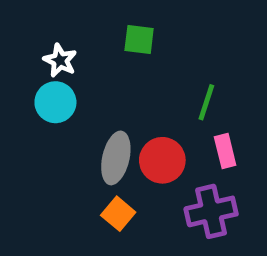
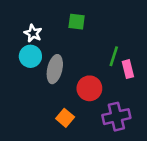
pink rectangle: (225, 151) -> (128, 69), moved
gray ellipse: (116, 158) -> (55, 69), moved

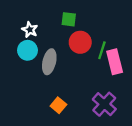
pink rectangle: (128, 69) -> (115, 62), size x1.5
red circle: (89, 88) -> (80, 42), moved
purple cross: (116, 117) -> (104, 104), turned -35

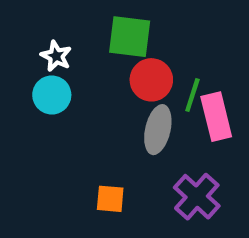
green square: (69, 19) -> (130, 37), size x1.5
gray ellipse: (49, 62) -> (158, 130), moved
orange square: (58, 105) -> (110, 199), turned -35

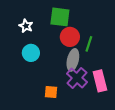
cyan circle: (52, 95) -> (31, 53), moved
pink rectangle: (216, 117) -> (100, 81), moved
purple cross: (197, 197) -> (77, 78), moved

